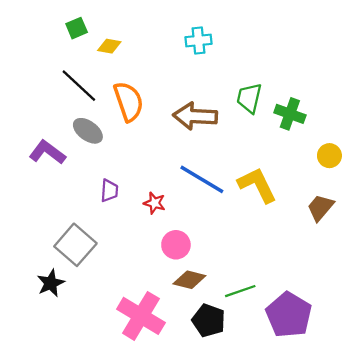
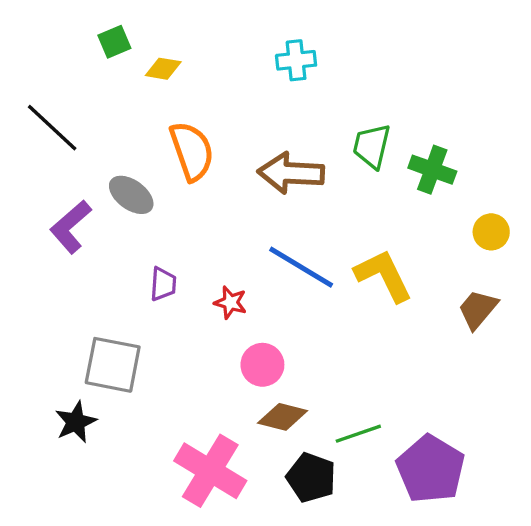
black line: (79, 86) -> (52, 128), moved
purple L-shape: (47, 152) -> (71, 227), turned -78
gray square: (75, 245) -> (113, 365), turned -30

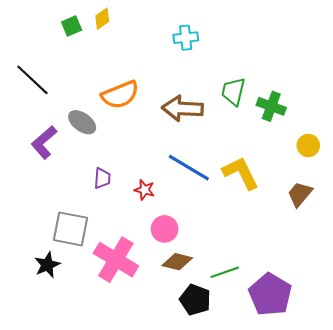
yellow diamond: (163, 69) -> (102, 19), moved, turned -45
orange semicircle: (192, 151) -> (120, 95), turned 87
pink cross: (210, 471) -> (116, 260), moved

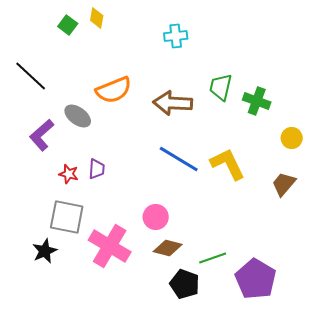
yellow diamond: (102, 19) -> (97, 18), turned -45
green square: (72, 26) -> (68, 25), turned -30
red star: (144, 190) -> (69, 174), moved

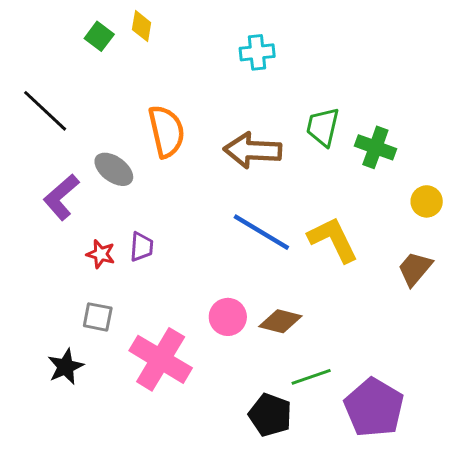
orange semicircle: (114, 90) -> (166, 131), turned -81
gray square: (67, 217) -> (98, 317), size x0.6
brown diamond: (168, 248) -> (280, 321), moved

